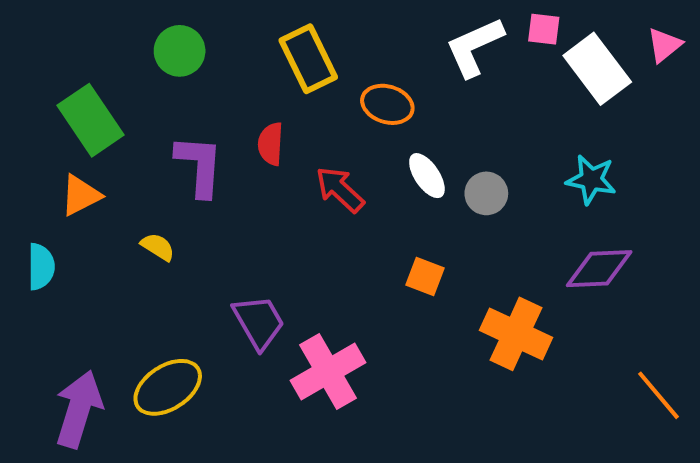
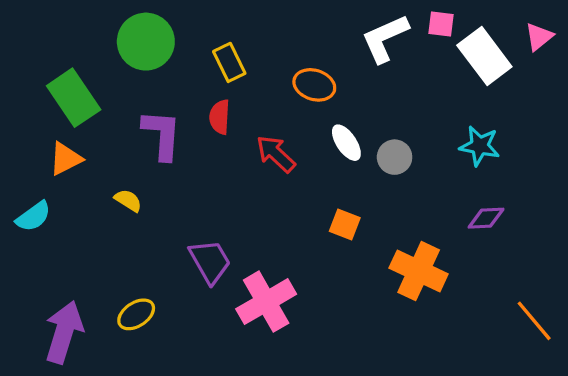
green circle: (180, 51) -> (146, 42), size x1.4
yellow rectangle: (308, 59) -> (229, 62), moved, size x0.7
cyan semicircle: (41, 267) -> (33, 216), turned 54
purple diamond: (599, 269) -> (486, 218), size x0.7
yellow ellipse: (168, 387) -> (136, 314), size x0.7

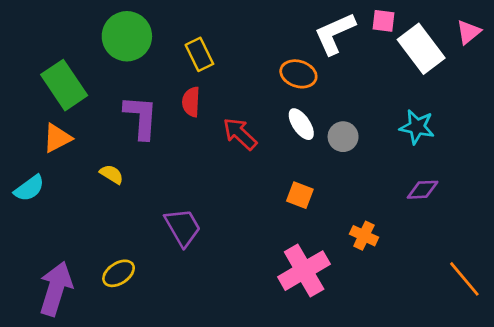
orange ellipse: (314, 85) -> (298, 74), moved
orange cross: (419, 271) -> (364, 236), size x0.6
pink cross: (266, 302) -> (304, 271), moved

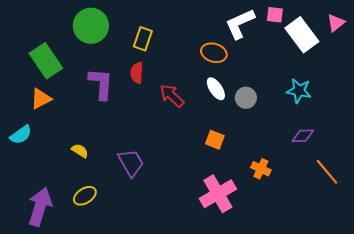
yellow rectangle: (199, 54) -> (143, 39), turned 45
yellow semicircle: (112, 174) -> (80, 151), moved
orange line: (464, 279) -> (327, 172), moved

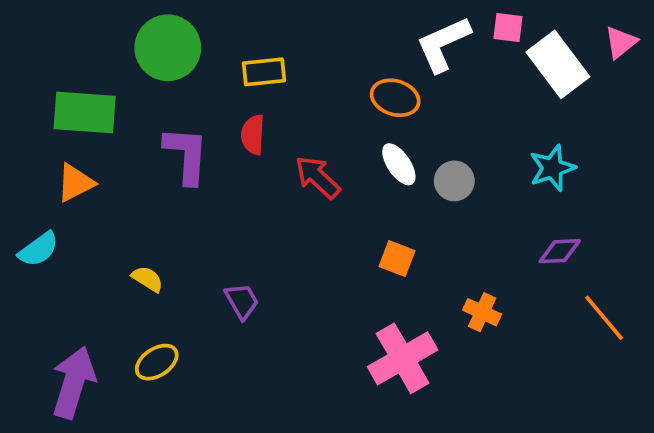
yellow rectangle: (143, 39) -> (264, 72), turned 65
green rectangle: (46, 61) -> (85, 113), turned -52
cyan star: (299, 91) -> (552, 168), turned -30
purple trapezoid: (131, 163) -> (242, 301), size x0.7

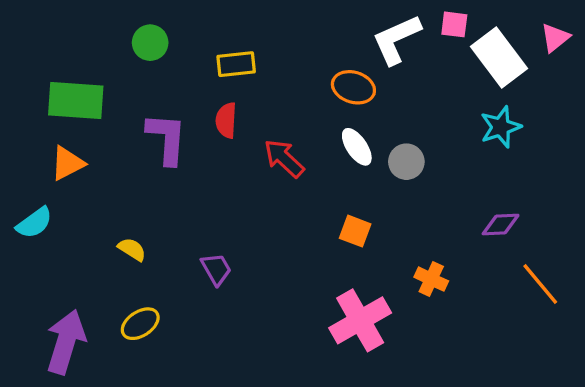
green circle: (168, 48) -> (150, 43), size x0.6
cyan star: (552, 168) -> (501, 127), moved

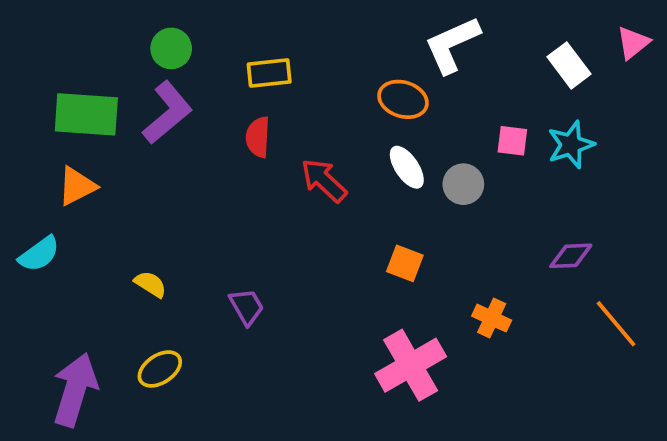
pink square: (454, 24) -> (512, 141), moved
white rectangle: (499, 58) -> (569, 65), size x0.7
purple L-shape: (167, 139) -> (167, 113), moved, turned 46

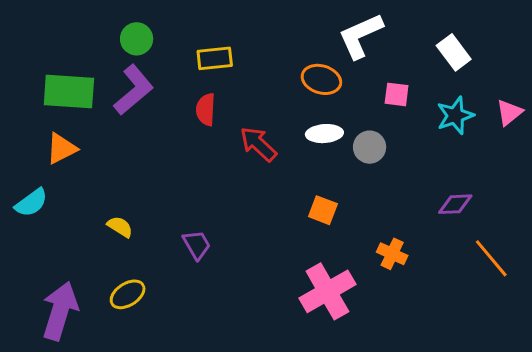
pink triangle: (633, 43) -> (509, 112), moved
pink square: (512, 141) -> (397, 94), moved
white ellipse: (407, 167) -> (324, 134), turned -60

